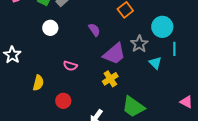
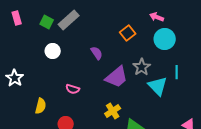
cyan circle: (162, 27) -> (165, 39), moved
cyan triangle: (155, 63) -> (158, 86), size x1.5
yellow cross: (110, 79) -> (113, 111), moved

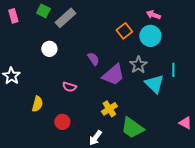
green square: (47, 22) -> (43, 11), moved
cyan circle: (165, 39) -> (150, 36), moved
purple semicircle: (97, 53) -> (93, 59), moved

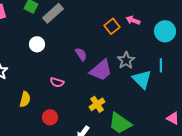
pink arrow: (153, 15) -> (133, 20), moved
cyan circle: (150, 36) -> (165, 31), moved

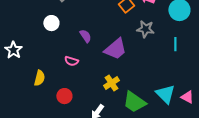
purple semicircle: (81, 54) -> (85, 36), moved
gray star: (126, 60) -> (145, 29), moved, turned -30
cyan triangle: (142, 79) -> (165, 94), moved

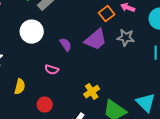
white circle: (51, 23) -> (32, 32), size x1.5
purple trapezoid: (115, 49) -> (96, 40), moved

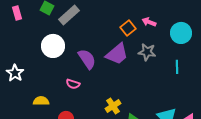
purple semicircle: (66, 45) -> (87, 59), size x1.5
yellow semicircle: (20, 87) -> (41, 101), turned -105

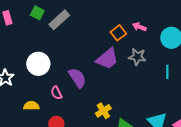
white circle: (53, 46) -> (38, 64), moved
purple semicircle: (87, 59) -> (77, 78), moved
pink semicircle: (73, 84) -> (56, 93), moved, turned 48

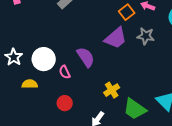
white circle: (38, 64) -> (44, 59), moved
yellow semicircle: (31, 106) -> (30, 84), moved

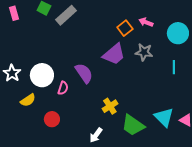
pink semicircle: (65, 72) -> (63, 88), turned -136
yellow semicircle: (30, 84) -> (28, 100), turned 147
red circle: (65, 103) -> (52, 119), moved

